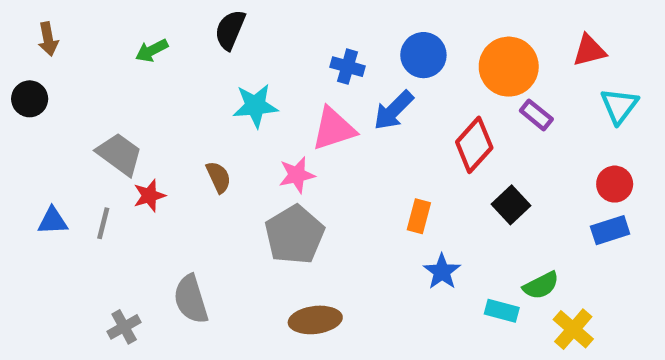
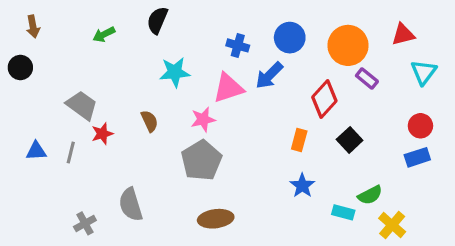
orange rectangle: (419, 216) -> (299, 140), moved

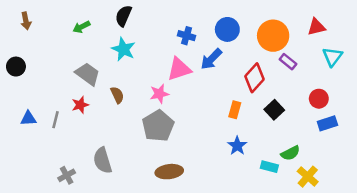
black circle: (20, 67) -> (16, 67), moved
cyan star: (175, 72) -> (123, 49), moved, turned 30
gray trapezoid: (82, 105) -> (88, 74), moved
red circle: (420, 126) -> (319, 99), moved

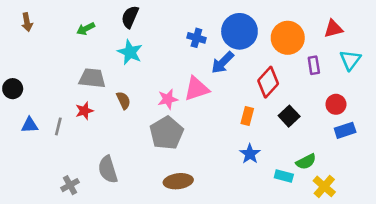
blue circle: (227, 29) -> (239, 31), size x1.4
purple rectangle: (288, 62) -> (314, 65), moved, turned 42
black circle: (16, 67) -> (13, 89), moved
pink triangle: (179, 69) -> (196, 89), moved
gray trapezoid: (88, 74) -> (92, 78), turned -30

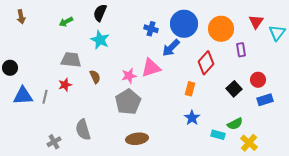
red triangle: (333, 29) -> (256, 22), turned -42
cyan triangle: (350, 60) -> (277, 33), moved
black square: (289, 116) -> (234, 89), moved
blue triangle: (30, 125) -> (23, 96), size x1.5

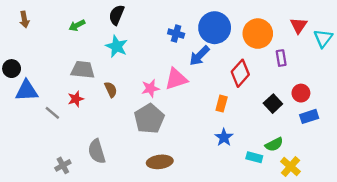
black circle: (10, 68) -> (12, 69), moved
blue triangle: (23, 96) -> (27, 91), moved
gray line: (45, 97) -> (52, 113), turned -64

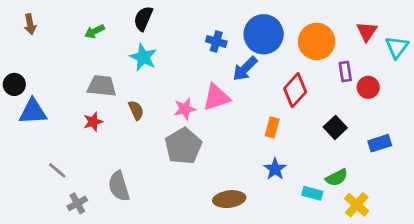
red circle: (301, 93) -> (368, 87), moved
gray line: (52, 113) -> (57, 170), moved
brown ellipse: (160, 162) -> (229, 199), moved

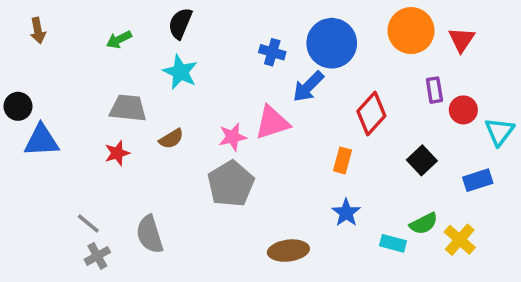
orange circle: (317, 41) -> (411, 31), moved
cyan triangle: (397, 47) -> (499, 132), moved
brown semicircle: (136, 110) -> (171, 139), turned 84
gray line: (57, 170) -> (88, 224), moved
yellow cross: (357, 205) -> (460, 240), moved

